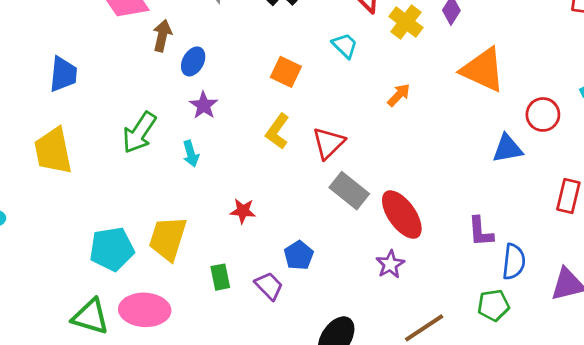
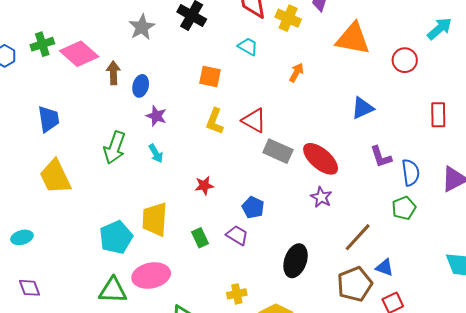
red triangle: (328, 143) -> (254, 120), turned -32
blue triangle: (507, 149) -> (362, 108), moved

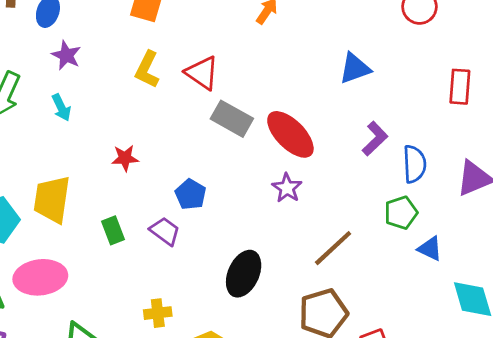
purple L-shape: (381, 157) -> (375, 139), turned -120
blue triangle: (385, 268) -> (430, 249), moved

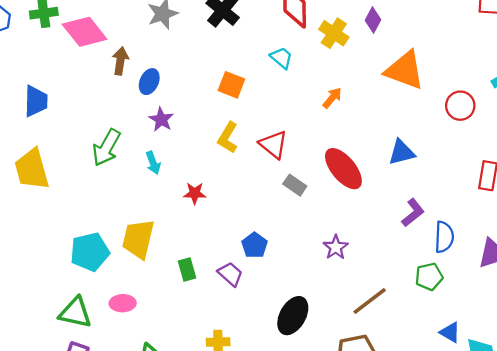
gray rectangle: (232, 119) -> (295, 185), size x0.7
red ellipse: (290, 134) -> (343, 169), moved
red star: (125, 158) -> (195, 193), moved
blue triangle: (430, 249) -> (450, 332), moved
pink ellipse: (40, 277) -> (123, 303), size x0.6

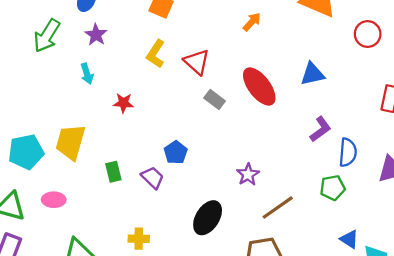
green arrow: (106, 148) -> (47, 36), moved
purple star: (336, 247) -> (248, 174), moved

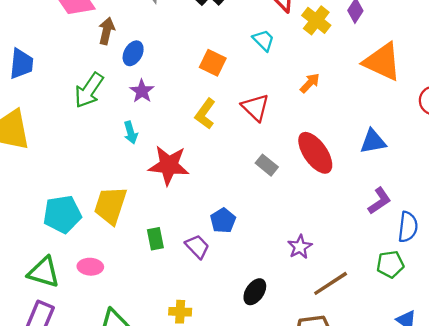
red triangle: (197, 62) -> (255, 107), moved
red star: (123, 103) -> (169, 165), size x1.8
black ellipse: (208, 218) -> (255, 292), size x0.7

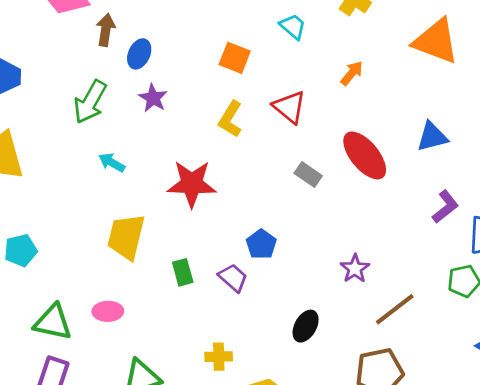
cyan arrow: (131, 133) -> (112, 163), moved, turned 140
cyan pentagon: (62, 214) -> (21, 250), moved, size x0.7

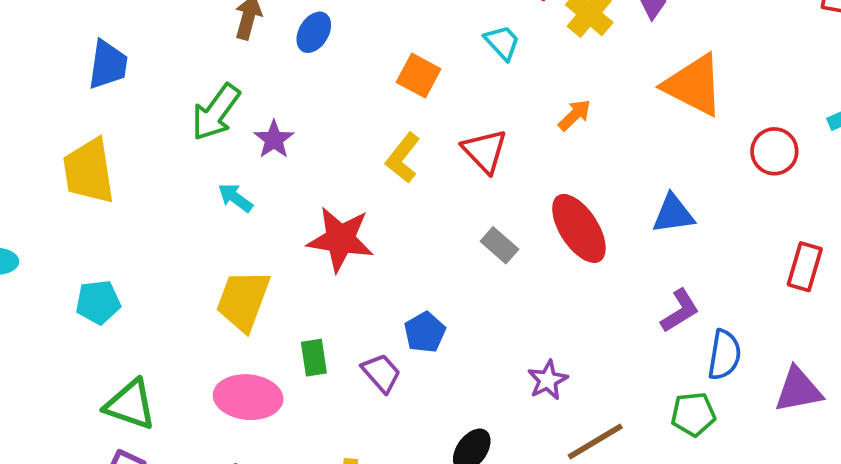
blue ellipse: (139, 54) -> (314, 32), moved
purple star: (153, 98) -> (274, 139), moved
pink ellipse: (108, 311) -> (248, 397), moved, size x1.6

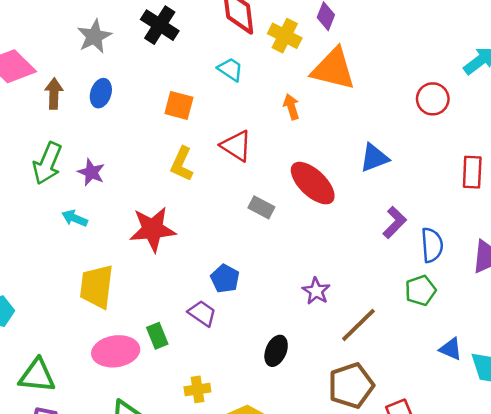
orange triangle: (694, 85) -> (333, 69), moved
orange arrow: (575, 115) -> (291, 107), turned -50
green rectangle: (314, 358) -> (157, 336), moved

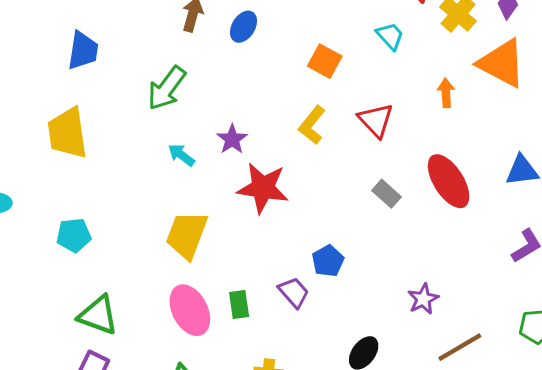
purple star: (91, 172) -> (232, 139), moved
pink ellipse: (116, 351) -> (190, 310), turned 57

